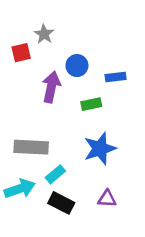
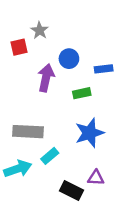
black rectangle: (61, 203) -> (72, 191), moved

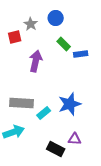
blue circle: (69, 59) -> (56, 18), moved
green rectangle: (82, 93) -> (64, 44), moved, turned 56
cyan rectangle: (50, 156) -> (44, 113), moved

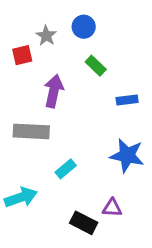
blue rectangle: (81, 54) -> (127, 100), moved
gray rectangle: (22, 103) -> (31, 131), moved
blue star: (70, 104) -> (127, 155), moved, turned 30

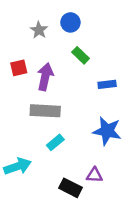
red square: (22, 55) -> (19, 68), moved
gray rectangle: (31, 131) -> (45, 111), moved

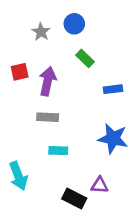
gray rectangle: (45, 111) -> (48, 117), size x0.7
cyan rectangle: (55, 142) -> (58, 151), turned 42
cyan arrow: (17, 166) -> (18, 176), turned 88

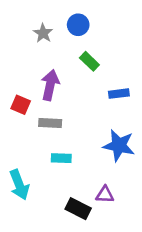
red square: (20, 72) -> (21, 105), moved, turned 36

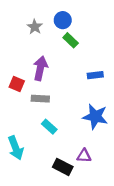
green rectangle: (89, 61) -> (71, 40), moved
cyan rectangle: (61, 158) -> (49, 127), turned 40

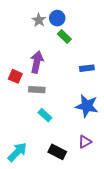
gray star: (35, 27) -> (39, 20), moved
cyan arrow: (16, 148) -> (17, 152), moved, turned -115
purple triangle: (84, 156) -> (85, 142), moved, turned -32

